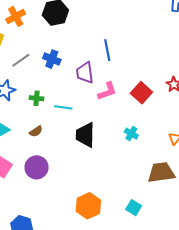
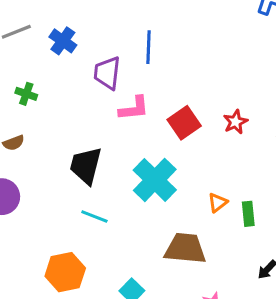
cyan line: (63, 107) -> (94, 217), moved
cyan cross: (131, 134) -> (155, 180), size x2.0

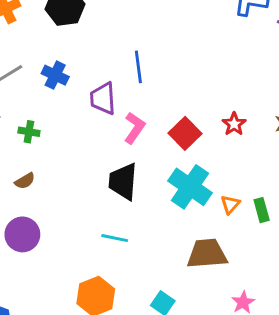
pink L-shape: (134, 108) -> (134, 128), turned -40
black trapezoid: (86, 166) -> (123, 182), moved
cyan cross: (155, 180) -> (190, 187), moved

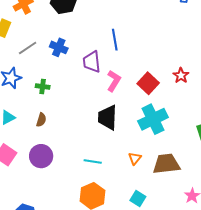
brown semicircle: (25, 181) -> (41, 120), turned -40
cyan cross: (190, 187) -> (153, 119), turned 32
orange triangle: (230, 204) -> (135, 158), moved
cyan line: (115, 238) -> (93, 162), moved

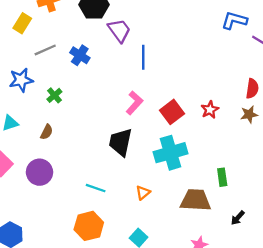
purple trapezoid: (92, 62) -> (119, 30), moved, turned 140
green cross: (43, 87) -> (54, 95), turned 32
brown trapezoid: (166, 164) -> (195, 200), moved

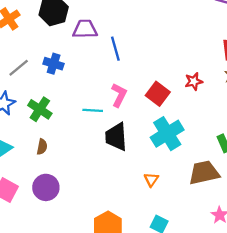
purple trapezoid: (119, 30) -> (85, 29), turned -40
green cross: (54, 95) -> (40, 109), size x1.5
red star: (210, 110) -> (194, 81), turned 30
cyan line: (96, 188) -> (93, 110), moved

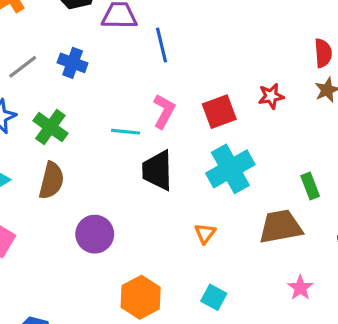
red square: (158, 94) -> (219, 112), turned 30
brown semicircle: (42, 147) -> (51, 180), size x1.6
purple circle: (46, 187) -> (95, 234), moved

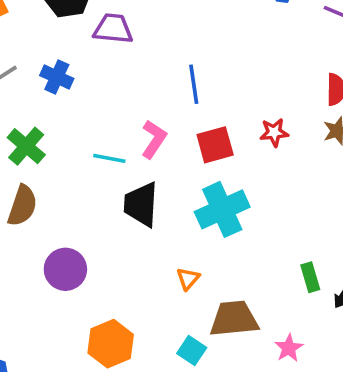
blue line: (161, 45) -> (194, 84), moved
green rectangle: (310, 186) -> (310, 277), moved
brown trapezoid: (281, 227) -> (234, 319), moved

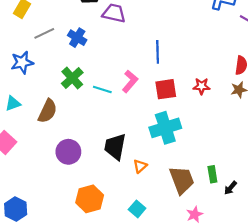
green cross: (26, 146) -> (72, 78), moved
black trapezoid: (141, 204) -> (115, 147), moved
brown trapezoid: (234, 319) -> (182, 180), moved, turned 68

